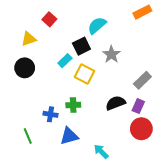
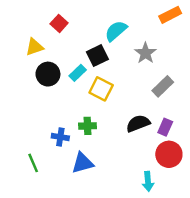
gray star: (111, 54) -> (145, 53), moved
black circle: (25, 68) -> (48, 74), moved
gray rectangle: (142, 80) -> (163, 86), moved
cyan arrow: (101, 151) -> (148, 181), moved, turned -140

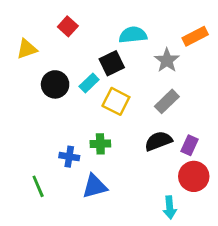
orange rectangle: (170, 15) -> (195, 36), moved
cyan semicircle: (116, 31) -> (133, 35), turned 35
yellow triangle: (34, 47) -> (27, 49), moved
gray rectangle: (163, 86) -> (167, 101), moved

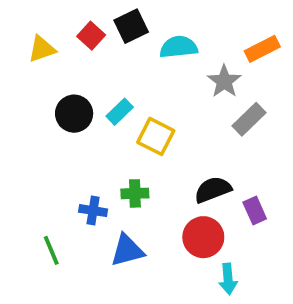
yellow triangle: (27, 49) -> (42, 49), moved
black square: (112, 63) -> (131, 26), moved
gray rectangle: (167, 101) -> (249, 119), moved
purple rectangle: (189, 145) -> (255, 211), moved, turned -48
red circle: (194, 176) -> (203, 237), moved

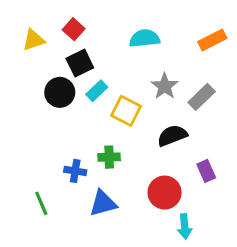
black square: (131, 26) -> (80, 63), moved
gray star: (224, 81) -> (165, 86), moved
black semicircle: (213, 190) -> (172, 136), moved

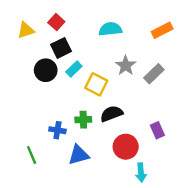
black semicircle: (172, 136) -> (112, 114), moved

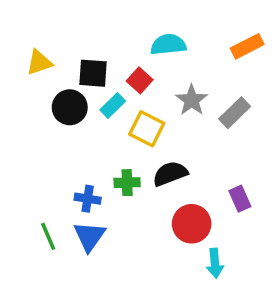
red square: (56, 22) -> (140, 80), moved
yellow triangle: (26, 30) -> (39, 62), moved
black square: (61, 48) -> (93, 73), turned 30
blue triangle: (79, 155) -> (89, 236), moved, turned -40

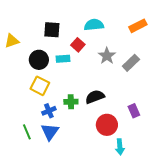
yellow triangle: (39, 62) -> (12, 41), moved
black square: (93, 73) -> (52, 30), moved
cyan rectangle: (113, 105) -> (63, 59), turned 40
yellow square: (147, 129) -> (40, 86), moved
blue cross: (88, 199) -> (49, 111), turned -32

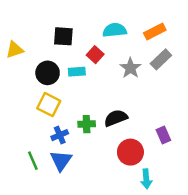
orange rectangle: (138, 26) -> (155, 31), moved
gray rectangle: (131, 63) -> (161, 59), moved

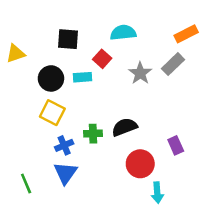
orange rectangle: (155, 31) -> (186, 34), moved
green line: (33, 161) -> (26, 183), moved

